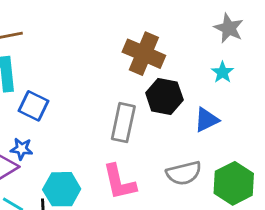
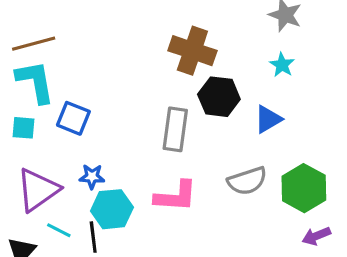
blue star: (22, 149) -> (92, 177), moved
pink L-shape: (119, 182) -> (176, 196), turned -69

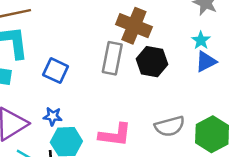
blue square: (73, 118) -> (56, 71), moved
blue triangle: (268, 119) -> (206, 61), moved
gray rectangle: (175, 129) -> (112, 58), moved

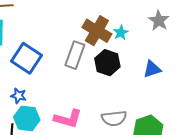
cyan star: (201, 40) -> (121, 33), moved
blue square: (56, 71) -> (26, 58), size x1.4

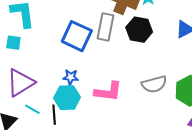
blue square: (26, 58) -> (77, 36), moved
blue star: (19, 96) -> (71, 77), moved

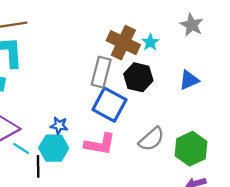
blue square: (77, 36) -> (109, 105), moved
gray semicircle: (154, 84) -> (151, 139), turned -30
cyan line: (32, 109) -> (21, 148), moved

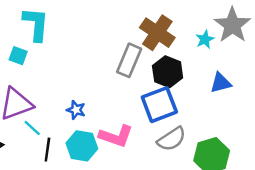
gray star: (192, 25) -> (232, 25), size x1.4
cyan star: (150, 42) -> (205, 39), moved
blue square: (109, 105) -> (159, 105), moved, turned 32
cyan hexagon: (54, 148) -> (82, 146), moved

